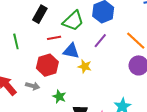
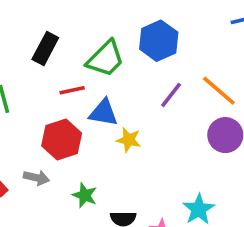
purple line: (100, 41) -> (171, 95), moved

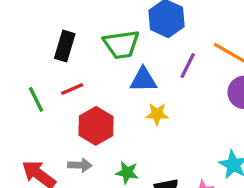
green trapezoid: (105, 59) -> (121, 44), turned 48
red line: (72, 90) -> (72, 89), moved
blue triangle: (103, 113) -> (143, 80), moved

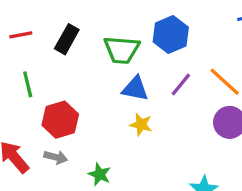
red line: (72, 89) -> (21, 35), moved
red hexagon: (96, 126) -> (60, 120), moved

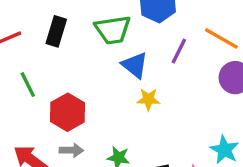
blue triangle: (135, 89) -> (135, 65), turned 40

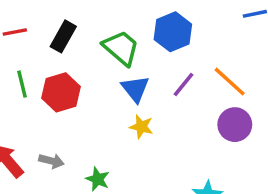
green trapezoid: (113, 30) -> (121, 48), turned -144
red hexagon: (68, 112) -> (61, 92), moved

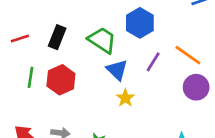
green line: (22, 84) -> (30, 77), turned 30
yellow star: (141, 127) -> (125, 98), turned 30

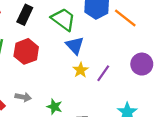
orange line: (188, 55) -> (125, 18), moved
purple line: (153, 62) -> (103, 73), moved

